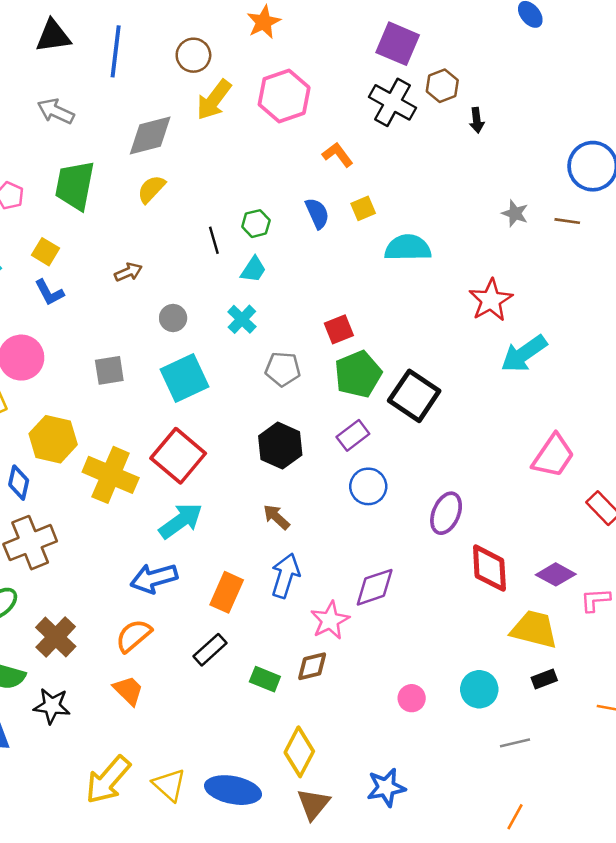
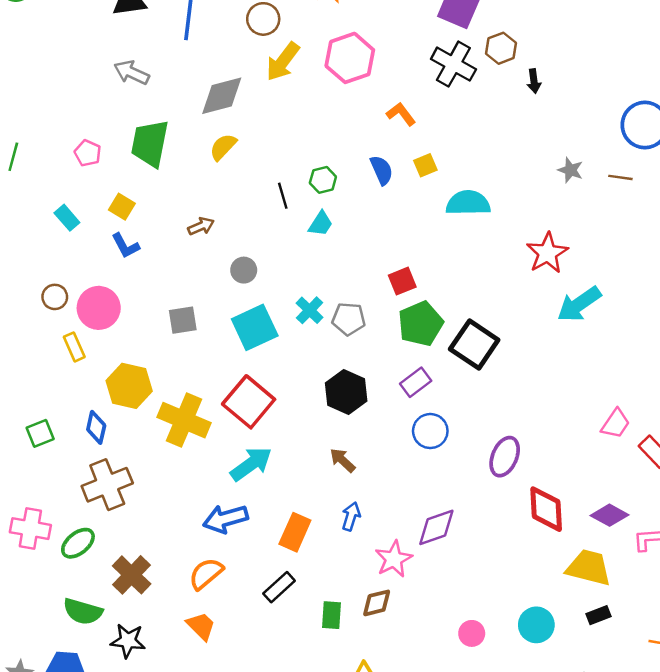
cyan cross: (242, 319) -> (310, 310), moved
pink trapezoid: (553, 456) -> (616, 424), moved, size x0.7
blue arrow: (285, 576) -> (351, 516), size x0.7
green rectangle: (265, 679) -> (332, 615), turned 72

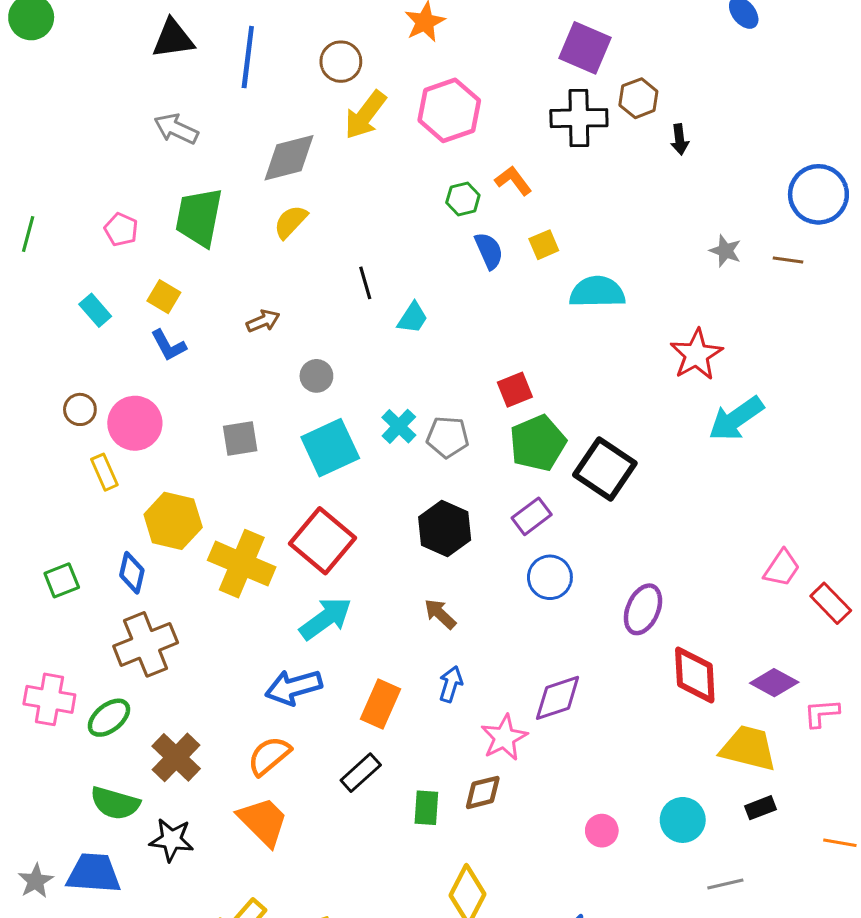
black cross: (453, 64) -> (579, 118), turned -30
green hexagon: (323, 180) -> (463, 199), moved
orange trapezoid: (201, 626) -> (263, 821), size x1.4

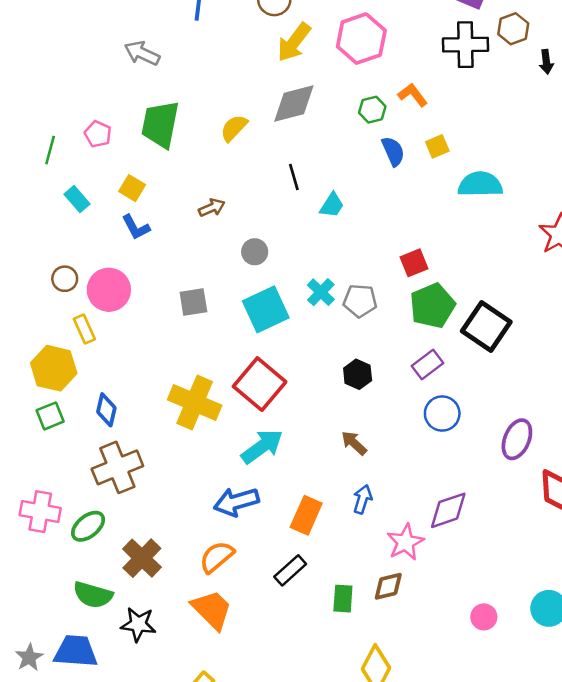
gray diamond: (289, 158) -> (294, 103), moved
green line: (28, 234) -> (50, 150), moved
yellow hexagon: (173, 521) -> (54, 368), moved
black hexagon: (445, 529) -> (358, 374), size x0.7

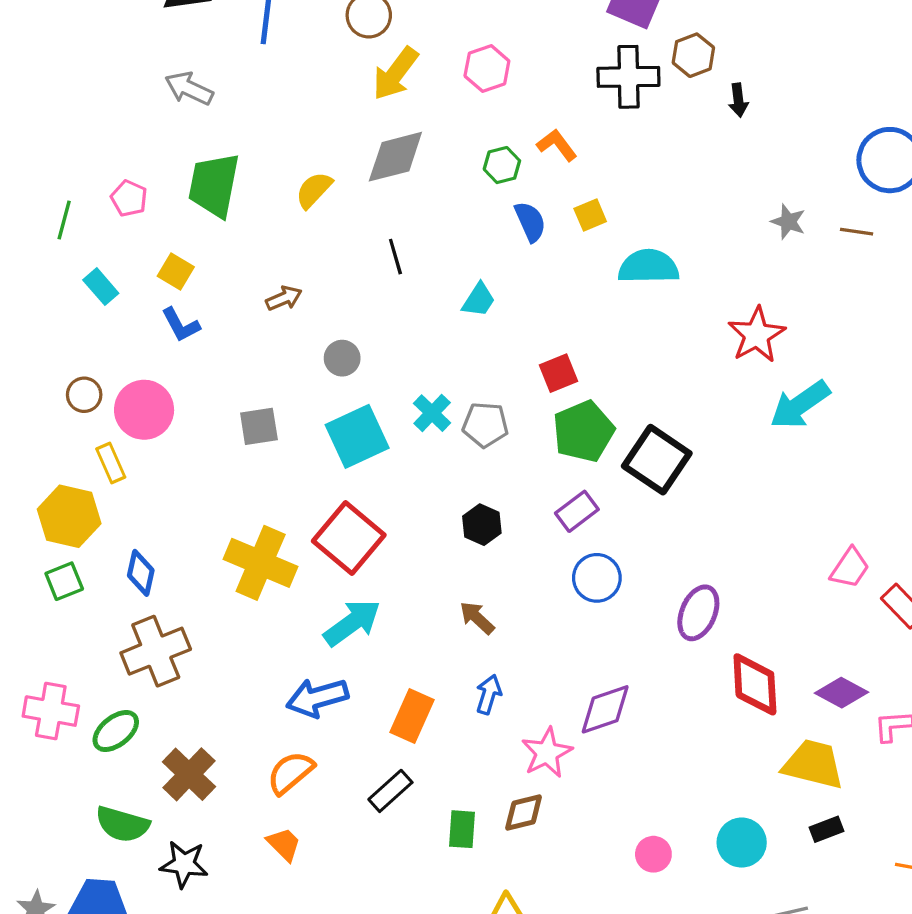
pink hexagon: (361, 39) -> (487, 68), size x0.7
cyan trapezoid: (332, 205) -> (479, 300), moved
orange trapezoid: (212, 610) -> (284, 844), size x0.6

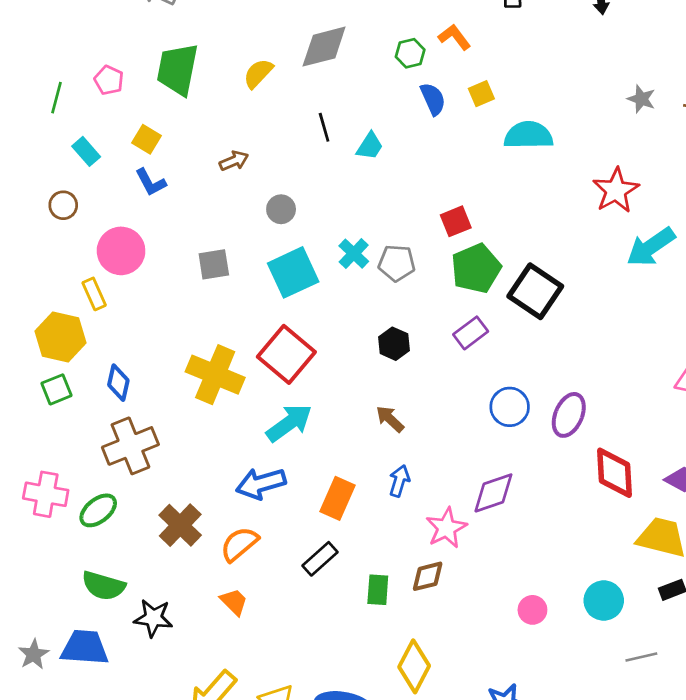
cyan trapezoid: (479, 300) -> (370, 146), moved
brown circle: (84, 395) -> (63, 205), moved
blue circle: (597, 578) -> (510, 407), moved
brown cross: (189, 774) -> (180, 525), moved

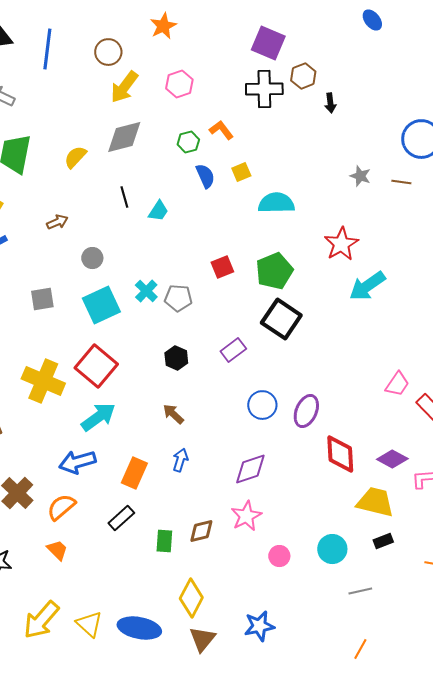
green pentagon: (476, 268) -> (274, 271), moved
pink star: (446, 528) -> (246, 516), moved

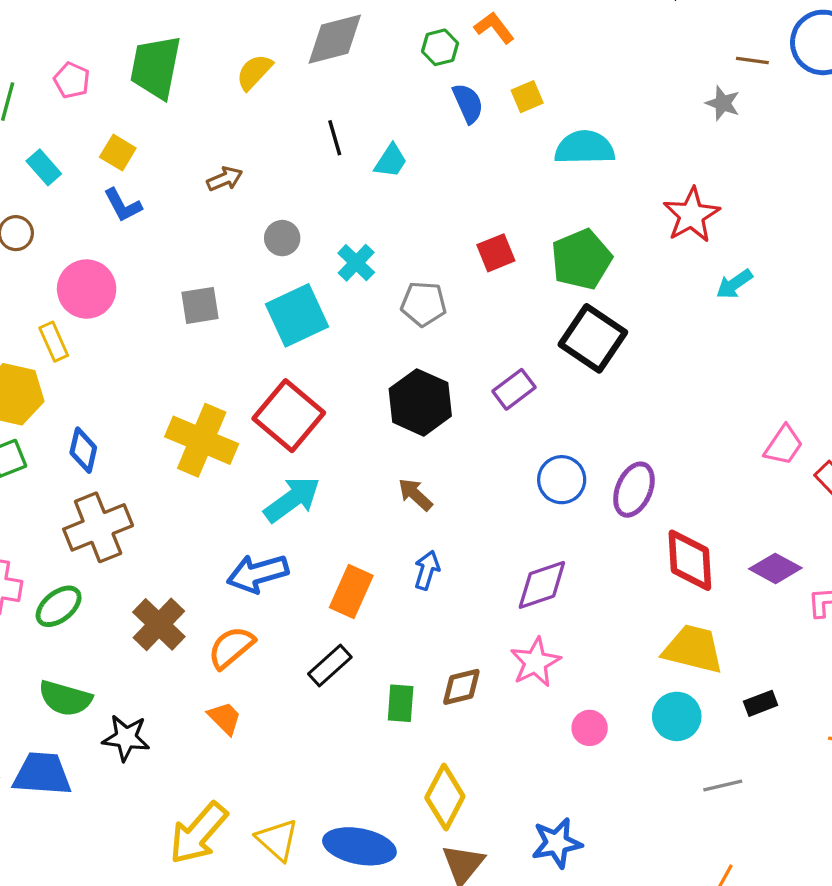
brown line: (401, 182) -> (752, 61), moved
cyan arrow: (367, 286) -> (734, 284), size x0.6
cyan cross: (146, 291) -> (356, 263), moved
black hexagon: (176, 358) -> (420, 402), size x1.6
yellow trapezoid: (375, 502) -> (693, 649), moved

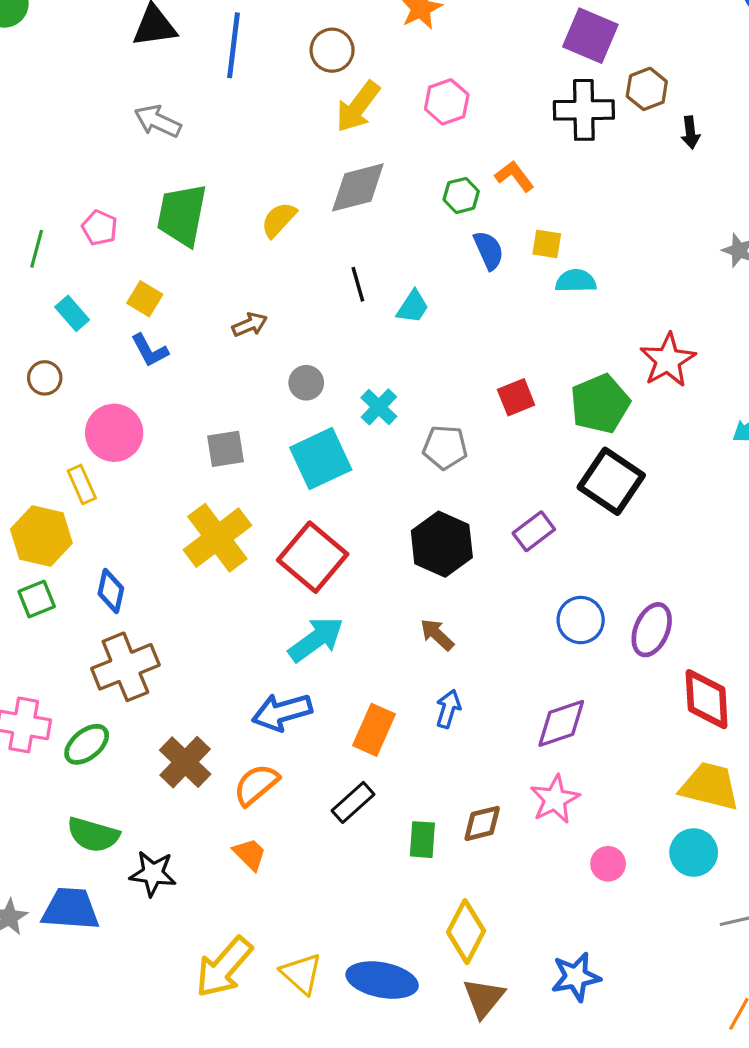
yellow square: (527, 97) -> (547, 244), turned 32
cyan semicircle: (585, 148) -> (576, 281), moved, size x0.7
red star: (692, 215) -> (668, 360), moved
yellow cross: (202, 440) -> (217, 538), moved, turned 30

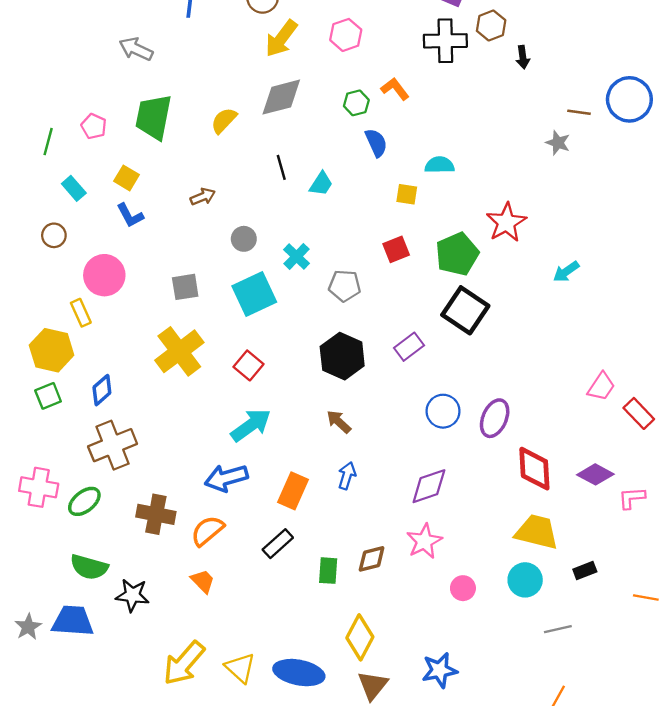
yellow square: (547, 244) -> (407, 194), moved
red square: (313, 557) -> (248, 365), size x0.6
blue diamond: (111, 591) -> (102, 390), turned 36
brown cross: (185, 762) -> (156, 514), turned -33

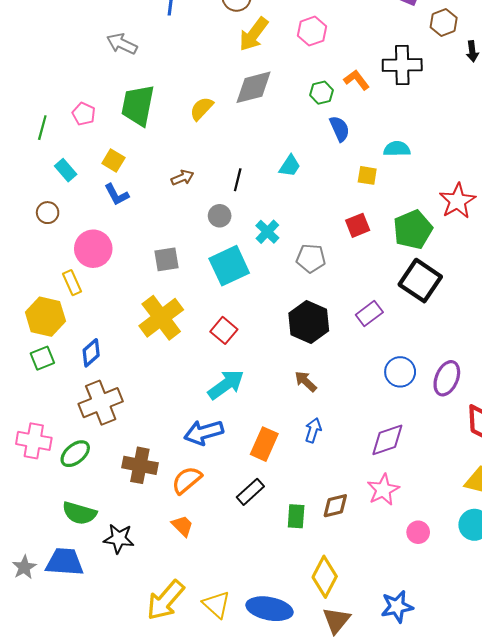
black cross: (445, 41) -> (402, 65), moved
black line: (281, 167) -> (238, 180), moved, turned 30

